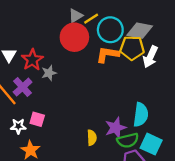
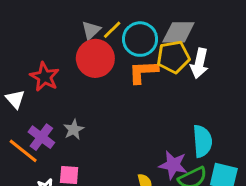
red star: (32, 60) -> (45, 77), moved
gray star: (49, 73) -> (74, 130), moved
purple star: (116, 128) -> (173, 165), turned -30

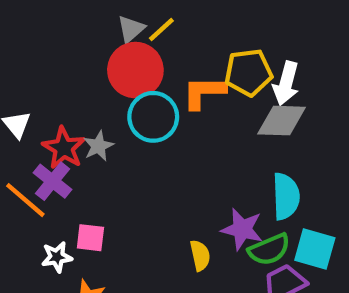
gray diamond: (178, 32) -> (282, 121), moved
cyan circle: (140, 39) -> (153, 117), moved
red star: (45, 77) -> (64, 148), moved
gray star: (74, 130) -> (98, 146), moved

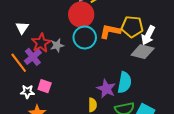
cyan semicircle: (286, 196) -> (125, 82), moved
purple star: (242, 229) -> (106, 89), moved

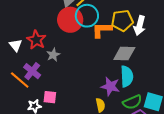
cyan circle: (85, 37) -> (87, 16), moved
red star: (41, 43) -> (36, 40), moved
gray diamond: (143, 52) -> (124, 53), moved

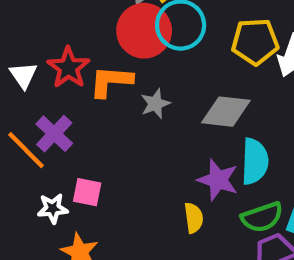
orange L-shape: (102, 30) -> (111, 81), moved
gray diamond: (124, 53) -> (226, 112), moved
gray star: (53, 55) -> (155, 104), moved

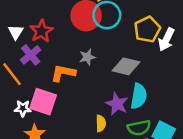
yellow pentagon: (255, 42) -> (147, 29), turned -30
orange L-shape: (111, 81) -> (63, 73), moved
purple cross: (54, 134) -> (31, 55), moved
pink square: (87, 192) -> (43, 102), size x1.6

